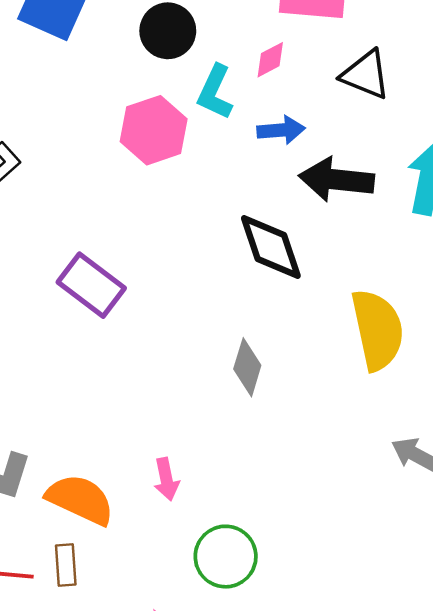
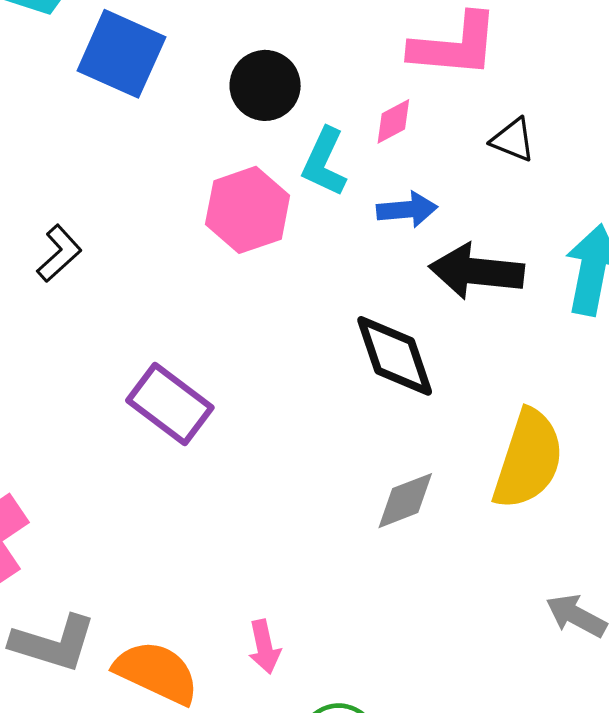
black triangle: (366, 75) -> (513, 140), size x0.7
yellow semicircle: (377, 330) -> (528, 459), turned 30
gray diamond: (247, 367) -> (405, 501), moved, turned 52

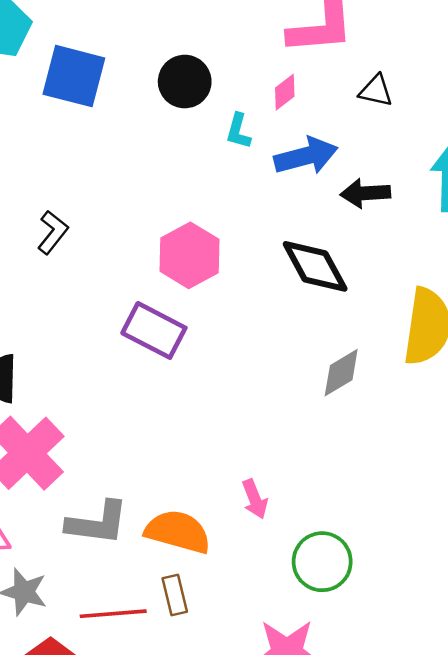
cyan L-shape: (324, 162) -> (238, 131), size x0.7
pink hexagon: (248, 210) -> (190, 255), moved
blue arrow: (407, 210) -> (306, 156), size x1.4
black arrow: (477, 271) -> (365, 193), size x0.7

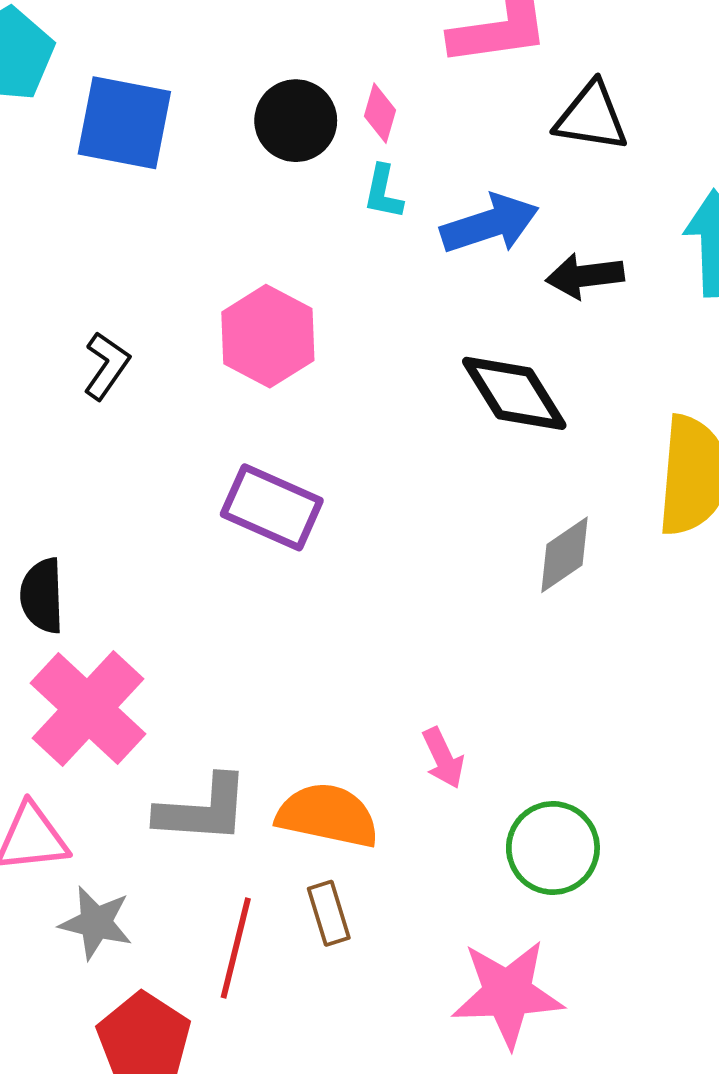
black triangle: (376, 91) -> (591, 117), size x1.4
pink diamond: (285, 92) -> (380, 113), moved, turned -33
pink hexagon: (190, 255) -> (268, 336), moved
red line: (113, 614) -> (236, 948), turned -68

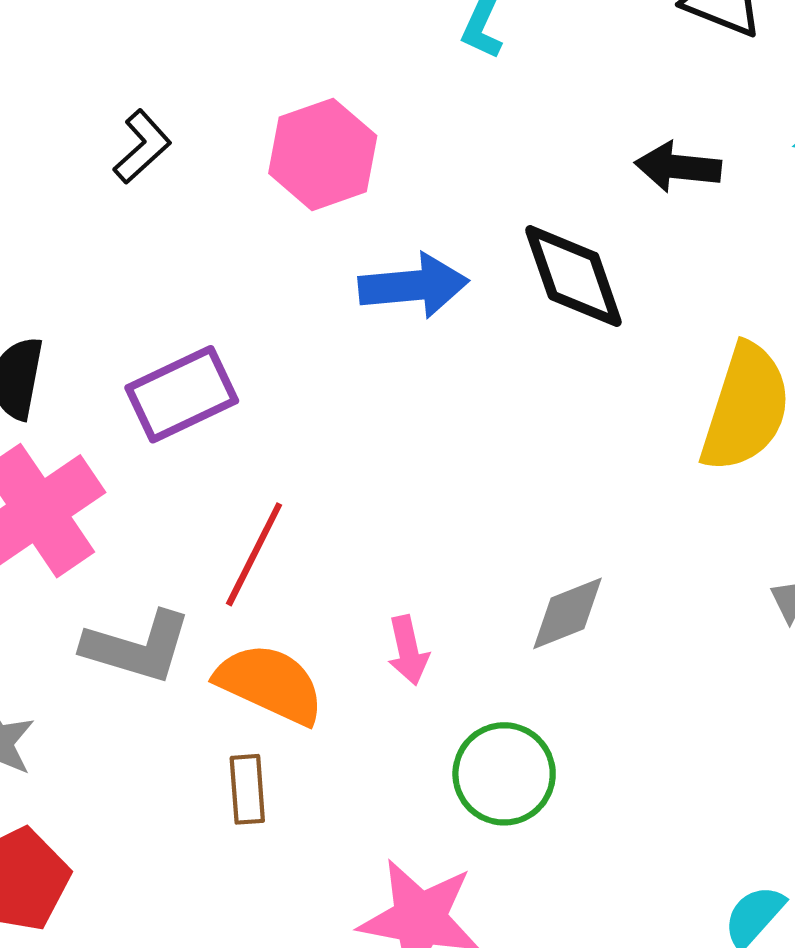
blue arrow: (490, 224) -> (414, 286), moved
purple rectangle: (272, 507) -> (182, 394), moved, turned -62
gray diamond: (564, 555) -> (568, 613), moved
red line: (236, 948) -> (254, 554), moved

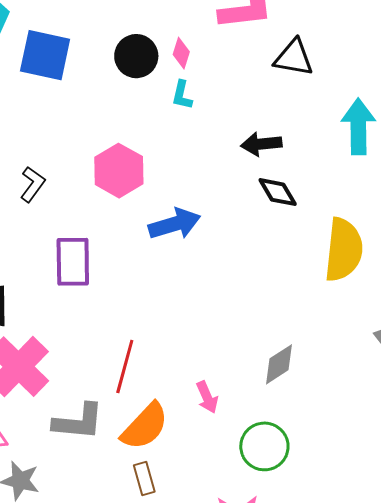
black arrow: (678, 167) -> (261, 144), moved
black diamond: (573, 276) -> (278, 192), moved, size x0.7
purple rectangle: (182, 394) -> (73, 262), moved, turned -54
orange semicircle: (270, 684) -> (145, 426), turned 120

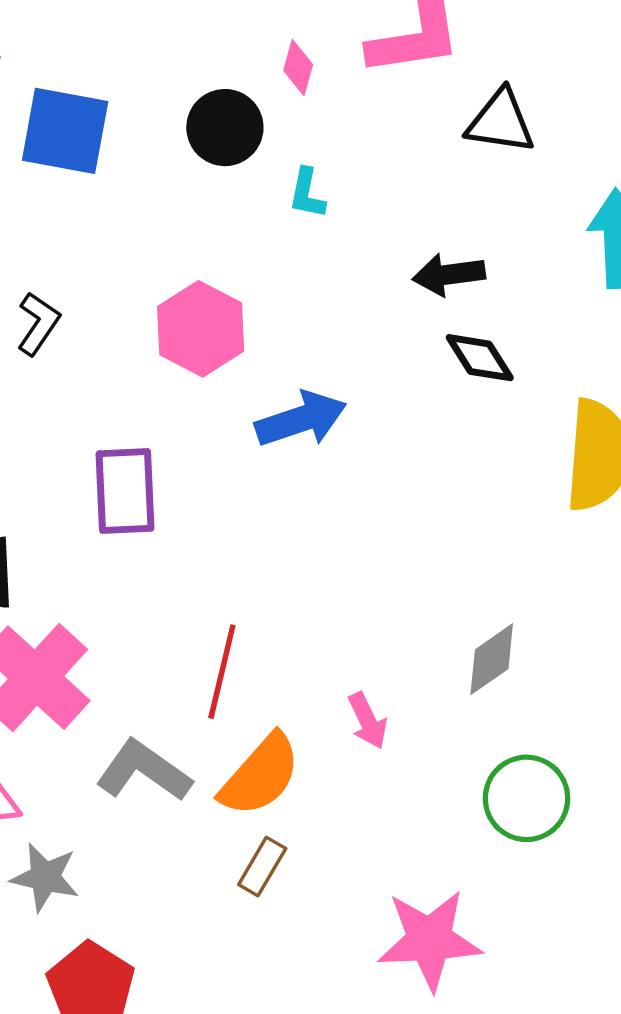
pink diamond: (181, 53) -> (298, 68), moved
black L-shape: (33, 184) -> (38, 324), moved
gray L-shape: (78, 422) -> (144, 771), turned -148
green circle: (264, 446) -> (526, 798), moved
brown rectangle: (144, 479) -> (262, 867), turned 48

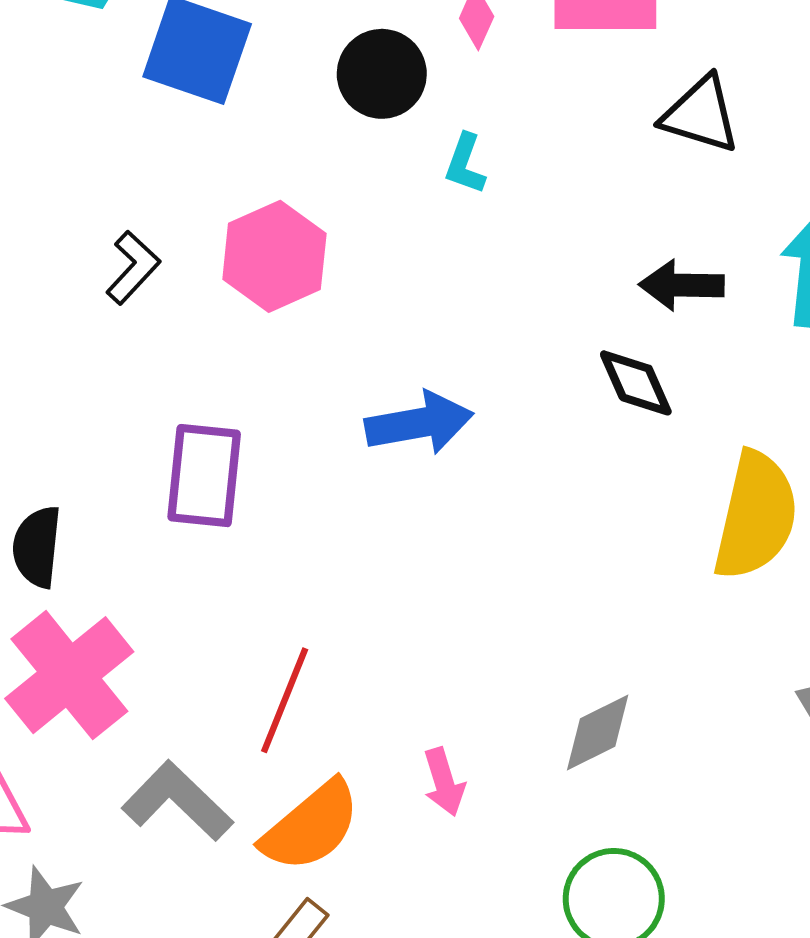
black arrow: (449, 275) -> (682, 285), moved
pink hexagon: (201, 329) -> (274, 256), moved

